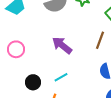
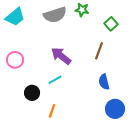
cyan line: (61, 77) -> (55, 80), moved

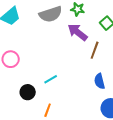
purple arrow: (61, 56) -> (78, 32), moved

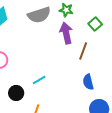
purple arrow: (78, 32) -> (66, 33), turned 40

